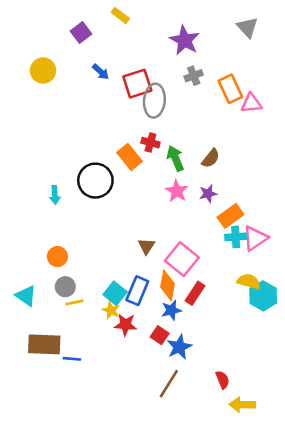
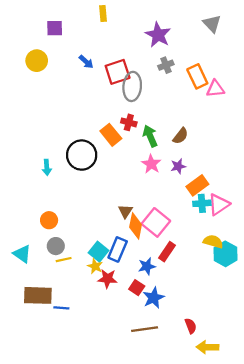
yellow rectangle: (120, 15) -> (103, 13), turned 48
purple square: (81, 32) -> (55, 28), moved, turned 36
orange diamond: (167, 285) -> (136, 226), moved
brown line: (169, 384) -> (145, 329), turned 50

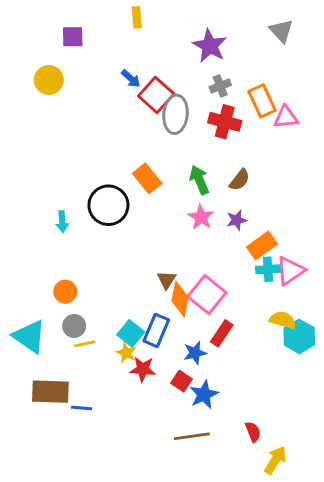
blue arrow: (86, 62) -> (131, 79), moved
red square: (118, 72) -> (156, 95), turned -30
red cross: (129, 122) -> (225, 122), moved, size x1.5
cyan triangle: (22, 254) -> (29, 336), size x1.4
yellow arrow: (207, 347) -> (275, 460), turned 120

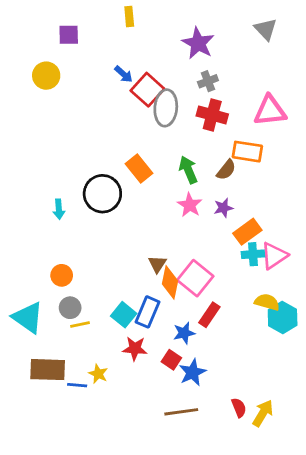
orange rectangle: (262, 101) -> (247, 152), moved, turned -56
pink triangle: (286, 117) -> (270, 111), size x1.4
yellow star: (126, 353) -> (98, 374), moved
yellow arrow: (275, 460) -> (263, 413), moved

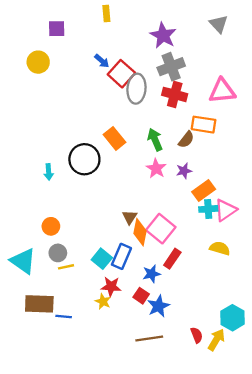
gray cross: (208, 81) -> (171, 67), size x1.6
cyan hexagon: (283, 318) -> (232, 318), moved
yellow star: (98, 374) -> (103, 302), moved

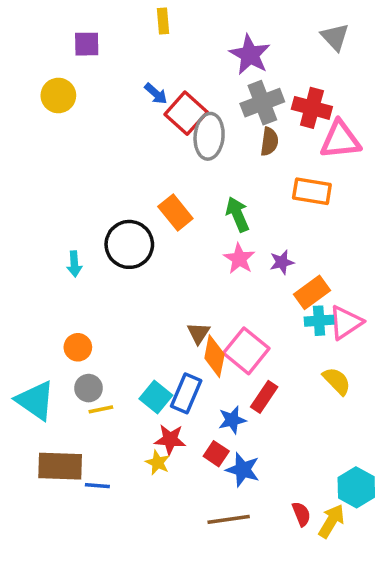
red cross: (175, 94) -> (312, 108), moved
brown semicircle: (186, 140) -> (269, 142), moved, turned -30
yellow semicircle: (220, 248) -> (337, 381), turned 30
blue star: (158, 306) -> (243, 470), turned -30

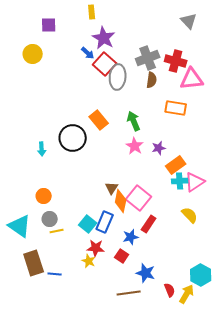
purple star: (250, 55) -> (104, 38), moved
brown rectangle: (60, 466) -> (34, 263), turned 70
blue star: (243, 470) -> (146, 273), moved

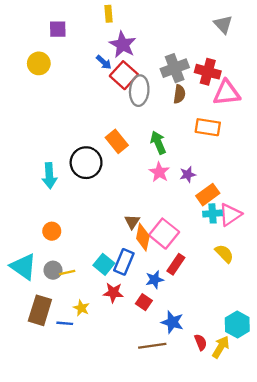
cyan arrow: (42, 149) -> (49, 176), size x1.5
gray circle: (50, 219) -> (53, 270), moved
yellow star: (89, 261) -> (81, 308), moved
brown rectangle: (34, 263) -> (40, 310), turned 35

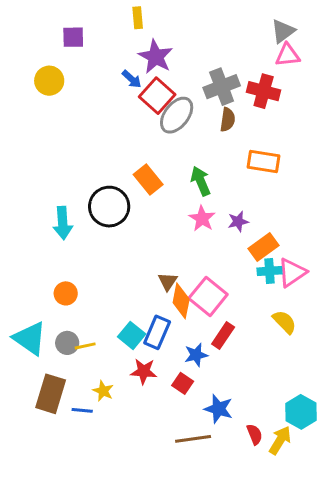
gray triangle: (223, 24) -> (283, 31), turned 36
gray ellipse: (139, 91) -> (177, 115), turned 32
pink triangle: (227, 93) -> (287, 55), moved, size x0.7

